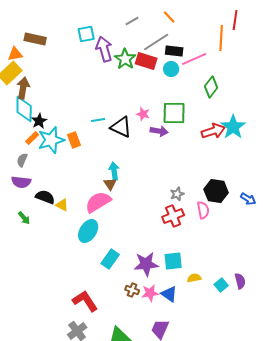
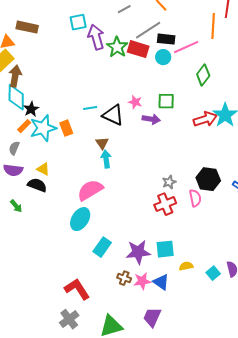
green square: (174, 113) -> (166, 101), size x0.7
brown triangle: (110, 184) -> (102, 143), moved
yellow triangle: (62, 205) -> (43, 169), moved

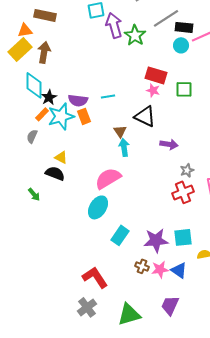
red rectangle: (138, 49) -> (156, 75), moved
brown arrow: (15, 76) -> (44, 52), moved
black triangle: (113, 115) -> (145, 116), moved
purple arrow: (151, 119) -> (169, 144), moved
purple semicircle: (13, 170) -> (78, 100), moved

